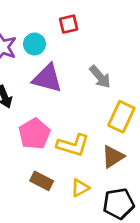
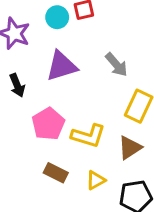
cyan circle: (34, 44) -> (57, 17), moved
purple triangle: (47, 78) -> (62, 66), turned -32

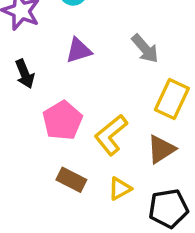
purple triangle: (62, 66) -> (79, 50), size x0.7
yellow L-shape: (88, 136) -> (111, 135), turned 124

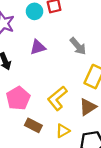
pink pentagon: (62, 120) -> (18, 98), moved

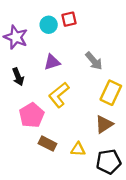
yellow L-shape: (57, 98) -> (59, 95), moved
yellow triangle: (63, 131) -> (78, 149), turned 32

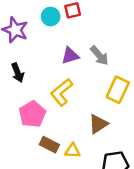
purple triangle: (52, 62) -> (70, 56), moved
brown triangle: (104, 124) -> (98, 124), moved
yellow triangle: (78, 149) -> (73, 151), moved

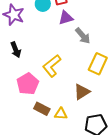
purple triangle: (70, 56) -> (66, 18), moved

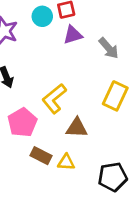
gray arrow: (83, 36) -> (109, 48), moved
brown triangle: (82, 92) -> (77, 128), moved, turned 36

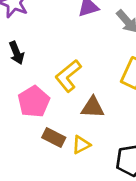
yellow triangle: (66, 162) -> (81, 145), turned -30

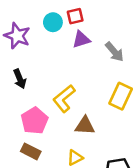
brown rectangle: (54, 138) -> (31, 151), moved

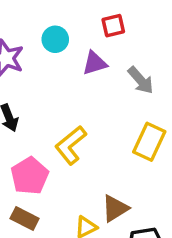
red square: (75, 16) -> (113, 26), moved
brown triangle: (85, 126) -> (115, 208), moved, turned -35

